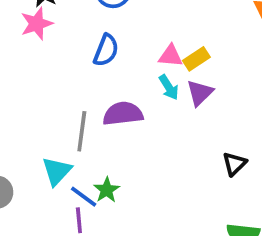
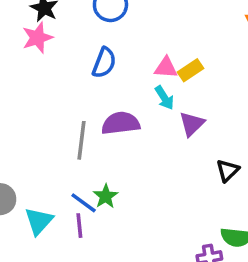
purple triangle: (200, 93) -> (192, 124), moved
cyan triangle: (57, 171) -> (39, 221), moved

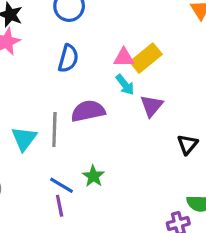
yellow rectangle: (191, 70) -> (146, 58), size x1.4
green star: (106, 196) -> (93, 176), moved
cyan triangle: (39, 221) -> (24, 139), moved

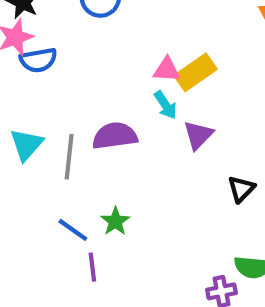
blue semicircle: (68, 58) -> (38, 60), moved, turned 60
cyan triangle: (24, 139) -> (26, 144), moved
purple line: (60, 206) -> (92, 267), moved

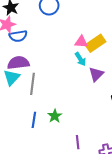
purple semicircle: (115, 136) -> (18, 63), moved
blue line: (73, 230) -> (34, 120), turned 63
purple line: (92, 267) -> (78, 142), moved

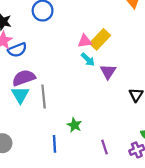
blue line: (34, 120) -> (54, 144), moved

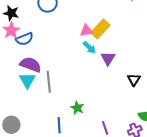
purple semicircle: (24, 78) -> (31, 65), turned 40

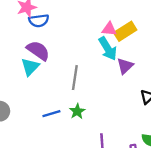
cyan arrow: (89, 47) -> (108, 49), size x1.5
gray line: (49, 82) -> (75, 78), moved
blue line: (59, 125) -> (51, 114), moved, turned 63

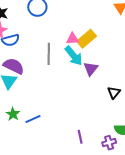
gray line: (75, 78) -> (49, 54), moved
green star: (77, 111) -> (13, 114), moved

